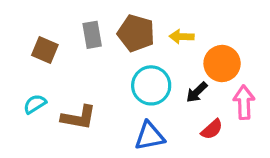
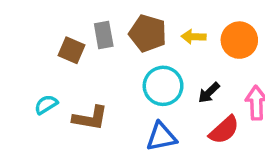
brown square: (45, 50) -> (71, 50), moved
orange circle: (222, 63) -> (239, 40), moved
red semicircle: (212, 129) -> (224, 130), size x1.4

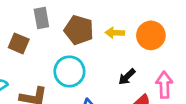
gray rectangle: (104, 35) -> (41, 18), moved
cyan circle: (163, 86) -> (69, 71), moved

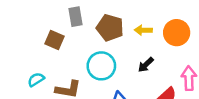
black arrow: (127, 77) -> (146, 65), moved

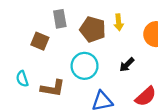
yellow arrow: (143, 30) -> (119, 22), moved, turned -98
cyan semicircle: (36, 79) -> (22, 79), turned -77

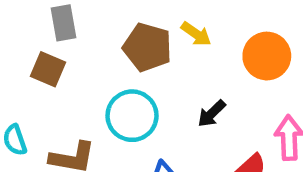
gray rectangle: (60, 19) -> (64, 23), moved
yellow arrow: (119, 22) -> (196, 34), turned -49

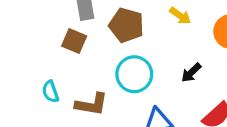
brown pentagon: (147, 47) -> (126, 25), moved

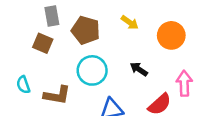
black arrow: (191, 73) -> (139, 69), turned 78

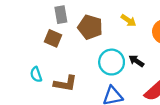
cyan circle: (92, 70) -> (112, 62), moved

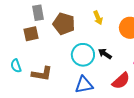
yellow arrow: (128, 20) -> (98, 18), turned 32
brown square: (53, 38) -> (31, 34), turned -35

